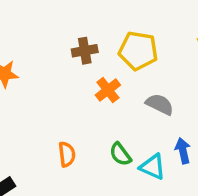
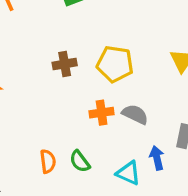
orange cross: (108, 90) -> (102, 113), moved, turned 30
green semicircle: (120, 154) -> (80, 161), moved

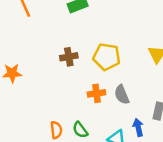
gray semicircle: (135, 114) -> (122, 95), turned -138

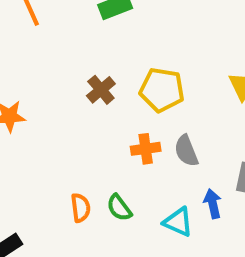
brown cross: (69, 57) -> (101, 90), turned -30

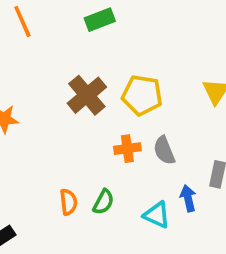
brown cross: (101, 90) -> (87, 95), size x1.5
green semicircle: (119, 208) -> (103, 202), turned -115

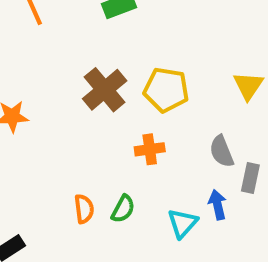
gray semicircle: (164, 150) -> (222, 151), moved
cyan triangle: (157, 215) -> (183, 223), turned 48

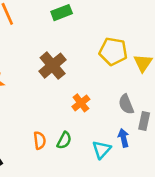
yellow pentagon: (166, 90) -> (113, 51), moved
orange cross: (150, 149) -> (81, 103), turned -30

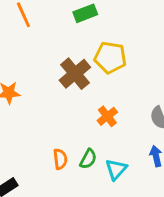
yellow pentagon: (113, 51) -> (110, 57), moved
cyan triangle: (102, 149) -> (116, 169), moved

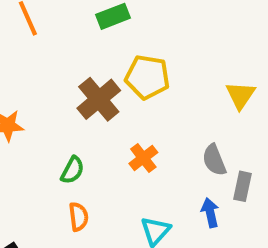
green semicircle: (88, 159) -> (72, 170), moved

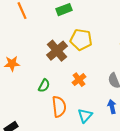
orange semicircle: (79, 217) -> (59, 107), moved, size x1.5

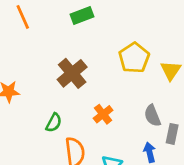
yellow pentagon: (81, 40) -> (134, 58), moved, turned 30

